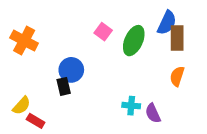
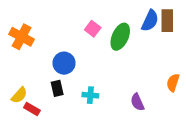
brown rectangle: (177, 38) -> (167, 21), moved
orange semicircle: (177, 76) -> (173, 83), moved
black rectangle: (64, 86) -> (57, 88), moved
cyan cross: (131, 106) -> (90, 95), moved

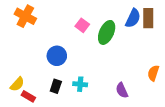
orange cross: (22, 37) -> (25, 16), moved
black rectangle: (57, 88) -> (56, 86), moved, turned 32

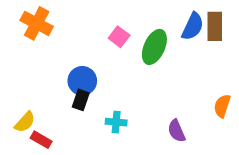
black rectangle: (56, 86) -> (81, 100), moved

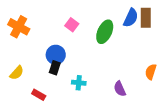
orange cross: (37, 23) -> (19, 27), moved
pink square: (119, 37) -> (72, 25), moved
yellow semicircle: (25, 122) -> (17, 73), moved
red rectangle: (41, 140) -> (39, 95), moved

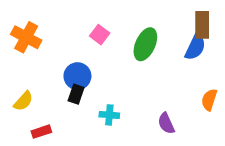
blue semicircle: (131, 18) -> (195, 47), moved
red rectangle: (39, 95) -> (41, 132), moved, turned -48

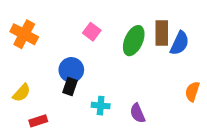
brown rectangle: (202, 25) -> (162, 33), moved
purple semicircle: (166, 123) -> (138, 113), moved

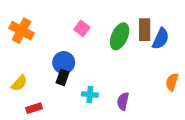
purple semicircle: (138, 113) -> (123, 101), turned 36

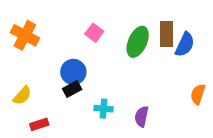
black rectangle: (63, 77) -> (72, 89), turned 42

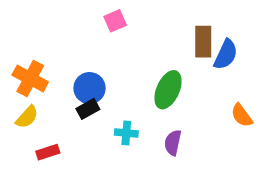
pink square: (94, 33) -> (115, 21), moved, turned 30
orange cross: (25, 35) -> (30, 79), moved
green ellipse: (138, 42) -> (168, 90), moved
orange semicircle: (198, 94) -> (242, 115), turned -54

